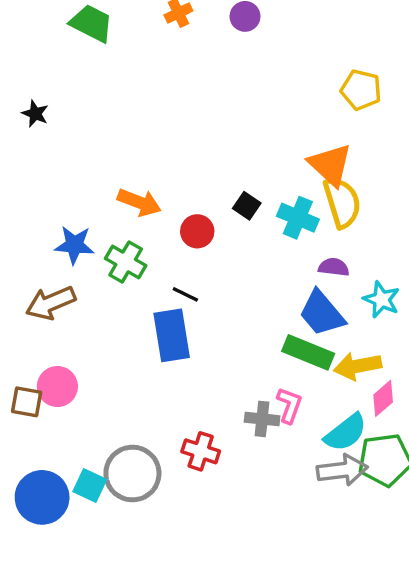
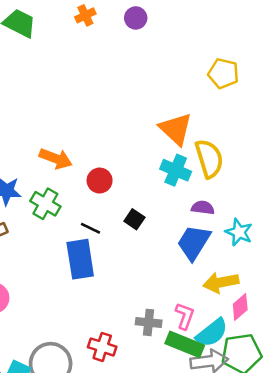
orange triangle: (330, 165) -> (176, 129), moved
black square: (247, 206) -> (134, 219), moved
blue trapezoid: (322, 313) -> (194, 242), turned 72
green rectangle: (308, 352) -> (185, 344), moved
pink L-shape: (289, 405) -> (185, 316), moved

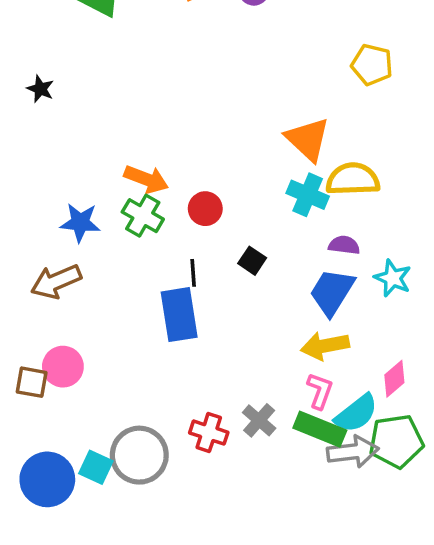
yellow semicircle: (209, 159) -> (353, 179), turned -75
green cross: (45, 204) -> (143, 216), moved
black line: (91, 228) -> (193, 273), turned 60
yellow arrow: (221, 282) -> (325, 346), moved
gray cross: (149, 322) -> (259, 420), moved, turned 35

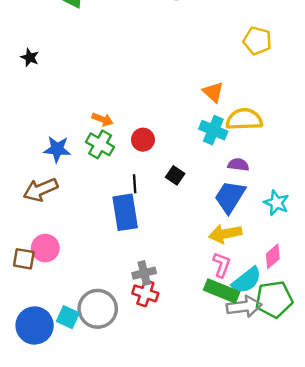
orange triangle: (308, 139) -> (213, 92), size x0.7
orange arrow: (146, 179) -> (102, 119), size x0.7
cyan star: (393, 278) -> (276, 203), moved
gray cross: (259, 420) -> (144, 273), moved, turned 35

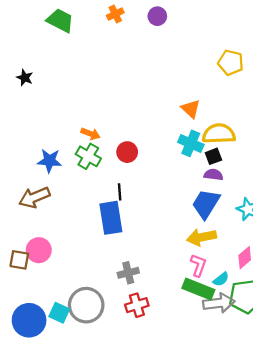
black square: (175, 175) -> (213, 156), moved, turned 35
cyan semicircle: (247, 280) -> (221, 279), size x0.6
red cross: (145, 293) -> (137, 305), moved, turned -35

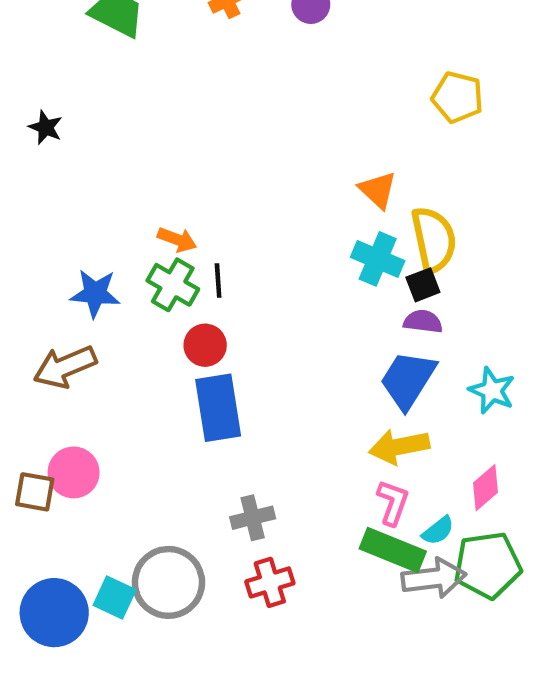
yellow semicircle: (219, 134) -> (434, 240), turned 80
red circle: (127, 152) -> (205, 345), moved
black line: (120, 192) -> (218, 281), moved

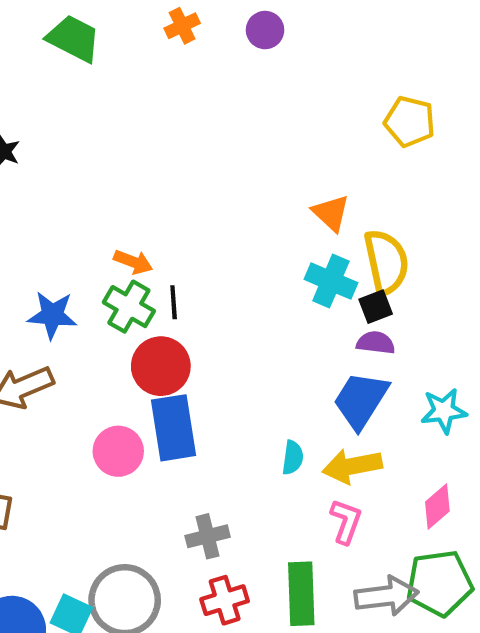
red circle: (205, 345) -> (161, 366), size x1.4
cyan star: (492, 390) -> (444, 411), turned -30
pink circle: (74, 472) -> (118, 451), moved
cyan semicircle: (438, 531) -> (293, 458), moved, turned -44
green rectangle: (393, 550) -> (301, 594), moved, turned 66

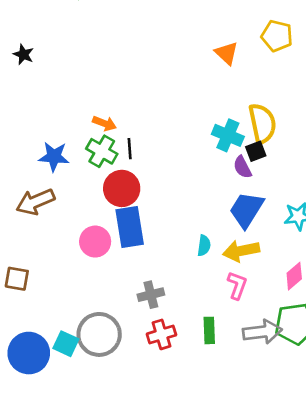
orange triangle: (331, 213) -> (227, 53), moved
purple semicircle: (376, 343) -> (242, 167), moved, turned -125
green rectangle: (301, 594) -> (209, 330), size x0.7

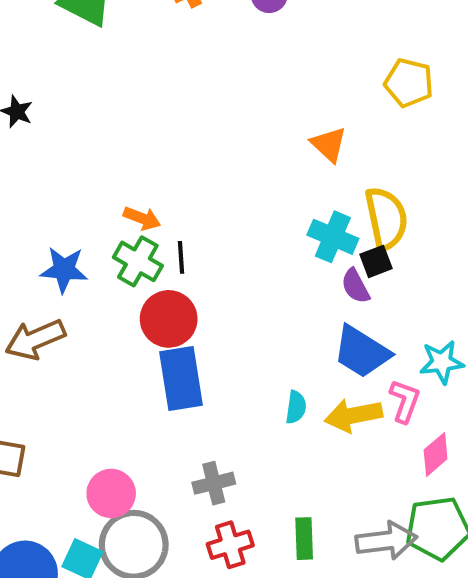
orange triangle: (227, 53) -> (329, 144), moved
blue trapezoid: (246, 210) -> (362, 352), turned -90
pink circle: (95, 242) -> (111, 493), moved
pink L-shape: (237, 285) -> (405, 401), moved

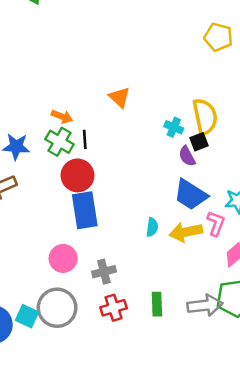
orange triangle: (329, 144) -> (120, 97), moved
cyan cross: (333, 237) -> (174, 127), size x0.7
pink circle: (111, 493) -> (63, 258), moved

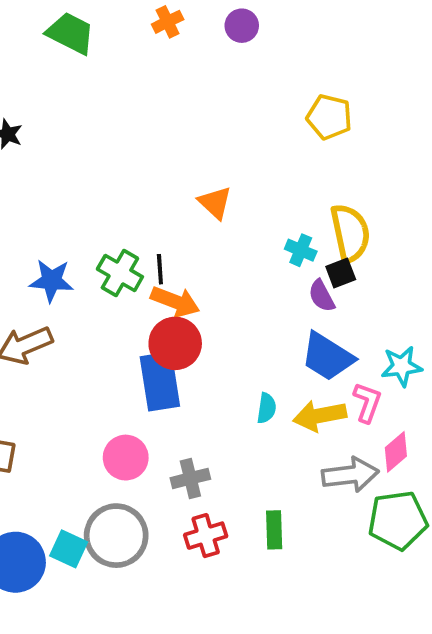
yellow pentagon: (218, 37) -> (329, 117), moved
orange arrow: (62, 116) -> (175, 302), moved, size x1.4
red circle: (78, 175) -> (175, 343), moved
gray arrow: (205, 305) -> (350, 475), moved

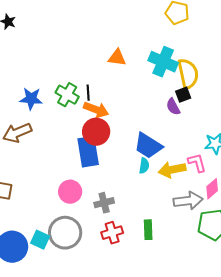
orange triangle: (215, 203) -> (117, 58), turned -36
cyan cross: (301, 250) -> (163, 62), moved, size x1.8
blue trapezoid: (327, 357) -> (148, 146), moved
pink L-shape: (367, 402) -> (197, 163), turned -35

